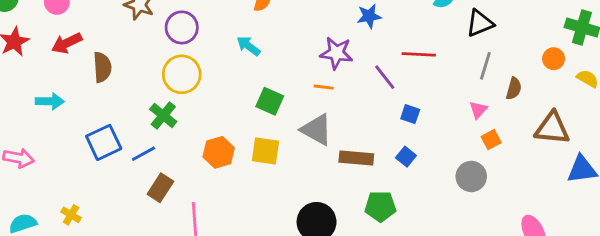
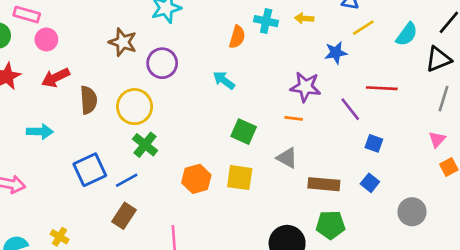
yellow circle: (182, 74) -> (135, 107), moved
gray triangle: (317, 130) -> (287, 158), size x0.7
gray circle: (471, 176) -> (412, 212), moved
brown rectangle: (160, 188) -> (124, 216), moved
green pentagon: (380, 206) -> (330, 225), moved

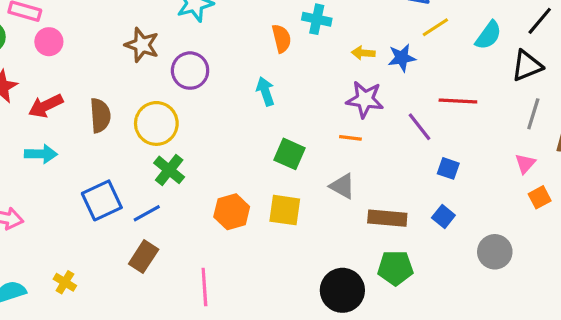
yellow arrow: (304, 18) -> (363, 53), moved
orange semicircle: (237, 37) -> (281, 38), turned -30
red arrow: (56, 78) -> (46, 106), moved
cyan arrow: (224, 80) -> (265, 91), turned 35

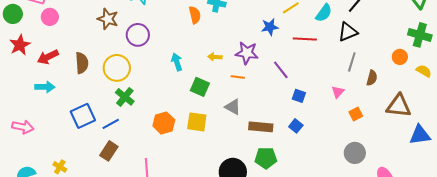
yellow arrow: (363, 53) -> (215, 57), moved
cyan arrow: (265, 91) -> (177, 62), moved
red line: (458, 101) -> (305, 39), moved
pink triangle: (525, 164) -> (338, 92), moved
gray circle: (495, 252) -> (355, 153), moved

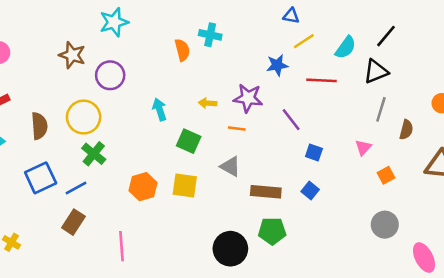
brown semicircle: (82, 63) -> (39, 126), moved

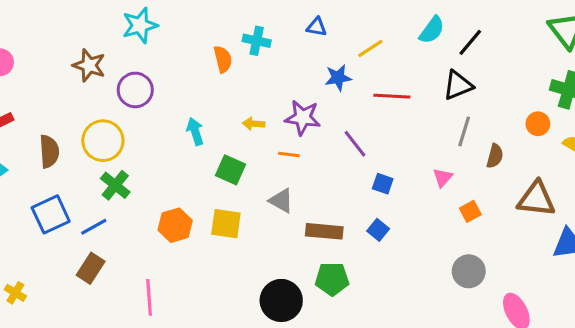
blue triangle: (291, 16) -> (317, 27), moved
cyan semicircle: (346, 47) -> (432, 30), moved

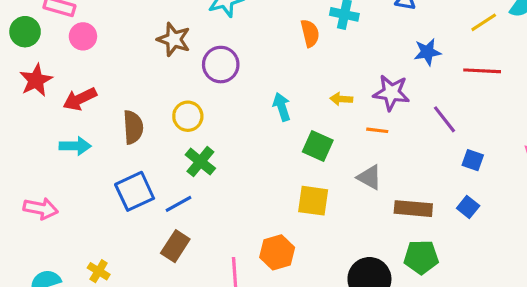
yellow line: (370, 48) -> (484, 22), moved
yellow circle: (103, 141) -> (188, 116), size x0.7
orange hexagon: (175, 225) -> (277, 252), moved

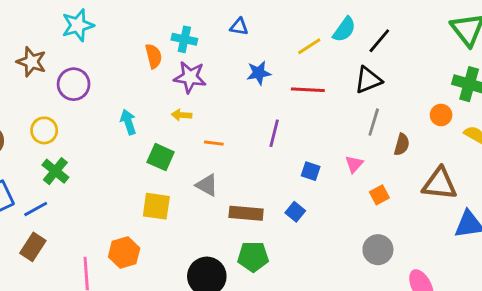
purple star: (391, 93) -> (190, 77), moved
purple line: (445, 119) -> (274, 133), turned 52
blue square: (473, 160) -> (311, 171), moved

